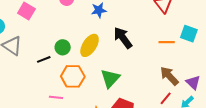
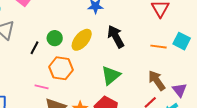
black line: (44, 59) -> (34, 48), turned -48
green triangle: (110, 78) -> (111, 75), moved

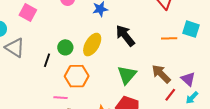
brown arrow: (157, 80) -> (161, 74), moved
purple triangle: (180, 90) -> (188, 79), moved

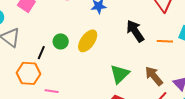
black arrow: (125, 36) -> (135, 31), moved
orange hexagon: (77, 76) -> (28, 73), moved

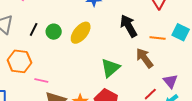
black line: (41, 53) -> (34, 29), moved
brown arrow: (154, 76) -> (144, 58), moved

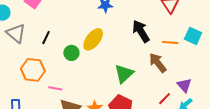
green circle: (54, 32) -> (71, 53), moved

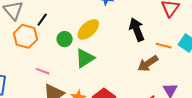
brown arrow: (158, 63) -> (148, 64), turned -95
orange hexagon: (33, 70) -> (26, 36), moved
green triangle: (124, 74) -> (85, 58), moved

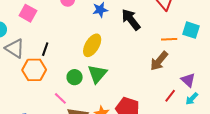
black arrow: (137, 30) -> (131, 20), moved
green circle: (65, 39) -> (75, 77), moved
pink line: (43, 71) -> (60, 98), turned 40

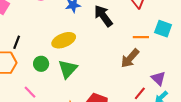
yellow ellipse: (92, 45) -> (64, 40), turned 35
green circle: (75, 77) -> (41, 64), moved

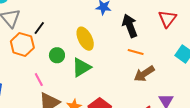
orange line: (141, 37) -> (136, 52), moved
yellow ellipse: (64, 40) -> (85, 39), turned 70

